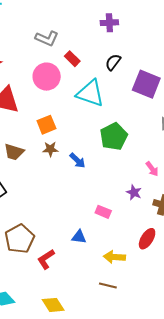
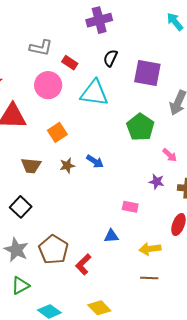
purple cross: (109, 23) -> (99, 20), size x1.4
green pentagon: (114, 136) -> (140, 127), moved
brown star: (50, 149) -> (67, 166), moved

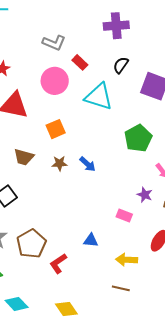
pink rectangle: (130, 207) -> (124, 216), moved

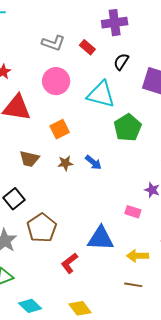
red rectangle: (80, 62) -> (87, 47), moved
green pentagon: (138, 138) -> (128, 128), moved
blue triangle: (91, 240) -> (101, 238), size x1.8
brown pentagon: (31, 244) -> (42, 228), moved

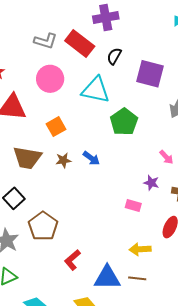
red rectangle: (87, 47) -> (80, 44), size x1.8
brown trapezoid: (29, 159) -> (27, 158), size x1.4
blue triangle: (101, 238) -> (107, 278), moved

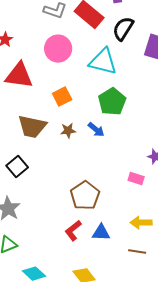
black semicircle: (114, 56) -> (123, 29), size x1.4
green pentagon: (124, 122) -> (112, 102), moved
brown pentagon: (43, 226) -> (85, 196), moved
blue triangle: (107, 278) -> (101, 233), moved, size x0.7

